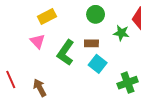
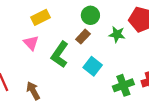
brown rectangle: (91, 43) -> (83, 37), moved, turned -48

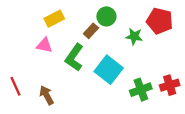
brown rectangle: (83, 37) -> (91, 31), moved
pink triangle: (31, 43) -> (44, 45), turned -35
cyan square: (93, 66) -> (109, 70), size x1.4

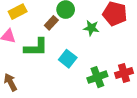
green L-shape: (74, 57) -> (36, 47), turned -125
cyan square: (109, 70) -> (68, 59), size x0.7

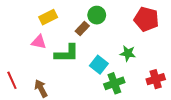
green star: (91, 28) -> (128, 53), moved
green cross: (97, 77) -> (114, 83), moved

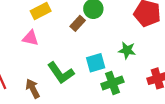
green L-shape: (67, 53) -> (61, 73), moved, turned 55
cyan square: (99, 65) -> (96, 63), turned 36

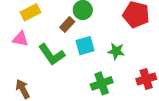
cyan square: (96, 63) -> (85, 46), moved
green L-shape: (61, 73) -> (52, 55), moved

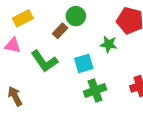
cyan square: (85, 46) -> (84, 63), moved
green star: (116, 51) -> (109, 44), moved

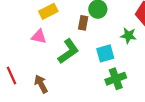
brown rectangle: (60, 31) -> (83, 23), turned -32
green L-shape: (44, 61) -> (68, 51), turned -90

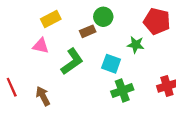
brown rectangle: (83, 23) -> (88, 31), turned 56
cyan square: (105, 53) -> (111, 64), turned 36

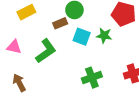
pink triangle: (41, 46) -> (14, 47), moved
cyan square: (111, 64) -> (82, 37), moved

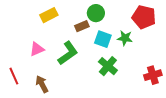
pink triangle: (14, 47) -> (37, 49), turned -35
green cross: (92, 78) -> (108, 66), moved, turned -30

